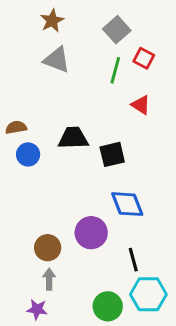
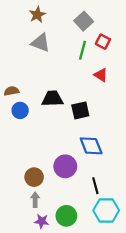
green circle: (108, 306) -> (66, 216), moved
purple star: (37, 309) -> (42, 221), moved

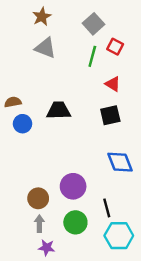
black square: (80, 110) -> (110, 115), moved
blue diamond: (91, 146) -> (120, 162), moved
green circle: (66, 216) -> (75, 222), moved

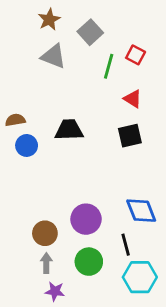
gray square: (94, 24) -> (90, 32), moved
blue diamond: (120, 162) -> (141, 211), moved

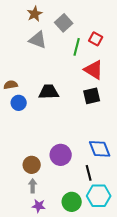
red triangle: (133, 99) -> (94, 70), size x1.5
green circle: (89, 262) -> (72, 202), moved

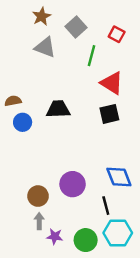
red square: (96, 39) -> (117, 34), moved
purple star: (39, 206) -> (55, 236), moved

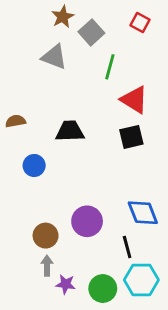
brown star: (42, 16) -> (63, 17), moved
red square: (117, 34) -> (140, 22), moved
blue circle: (23, 122) -> (34, 165), moved

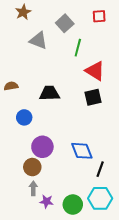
brown star: (63, 17) -> (23, 12), moved
red square: (140, 22) -> (99, 16), turned -32
blue diamond: (143, 213) -> (82, 151), moved
purple circle: (87, 221) -> (42, 147), moved
black line: (127, 247) -> (100, 169), moved, turned 35

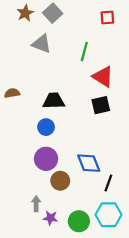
gray square: (65, 23) -> (53, 13), moved
blue circle: (24, 117) -> (46, 127), moved
brown circle: (32, 167) -> (60, 181), moved

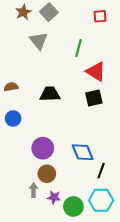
gray triangle: (42, 44) -> (39, 41), turned 30
blue circle: (46, 127) -> (13, 119), moved
brown circle: (60, 181) -> (47, 174), moved
purple star: (50, 218) -> (54, 197), moved

